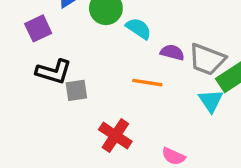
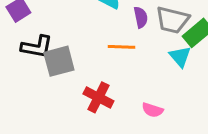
purple semicircle: (172, 52) -> (141, 17), turned 70
gray square: (76, 90) -> (59, 61), size x1.5

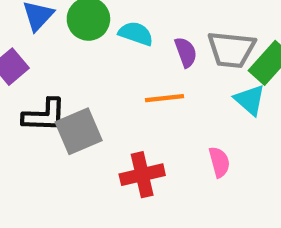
red cross: (98, 97) -> (142, 175), turned -32
pink semicircle: (152, 110) -> (219, 162), moved, turned -115

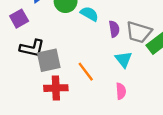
orange line: (165, 98) -> (86, 72), moved, turned 48
cyan triangle: (250, 100) -> (123, 59), moved
red cross: (142, 175) -> (56, 88), moved

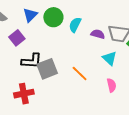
cyan semicircle: (89, 14) -> (75, 25), turned -84
purple semicircle: (114, 29) -> (98, 34), turned -56
red cross: (56, 88) -> (24, 94), moved

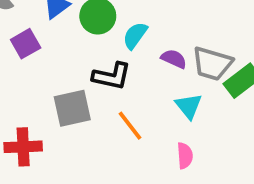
black L-shape: (32, 61) -> (112, 76), moved

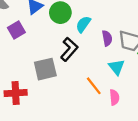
purple semicircle: (174, 59) -> (107, 38), turned 56
black L-shape: (112, 76) -> (69, 49), turned -60
orange line: (130, 126) -> (94, 86), moved

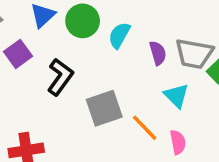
black L-shape: (69, 49) -> (60, 77), moved
gray square: (45, 69) -> (104, 108), moved

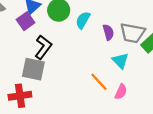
purple square: (18, 54) -> (26, 21), moved
gray square: (104, 108) -> (33, 69), moved, turned 30
pink semicircle: (178, 142) -> (121, 92), turned 35

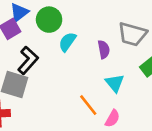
cyan semicircle: (83, 20) -> (67, 42), moved
gray trapezoid: (132, 33) -> (132, 34), moved

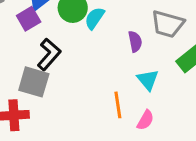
cyan semicircle: (67, 42) -> (95, 18), moved
orange line: (88, 105) -> (118, 105), turned 30

